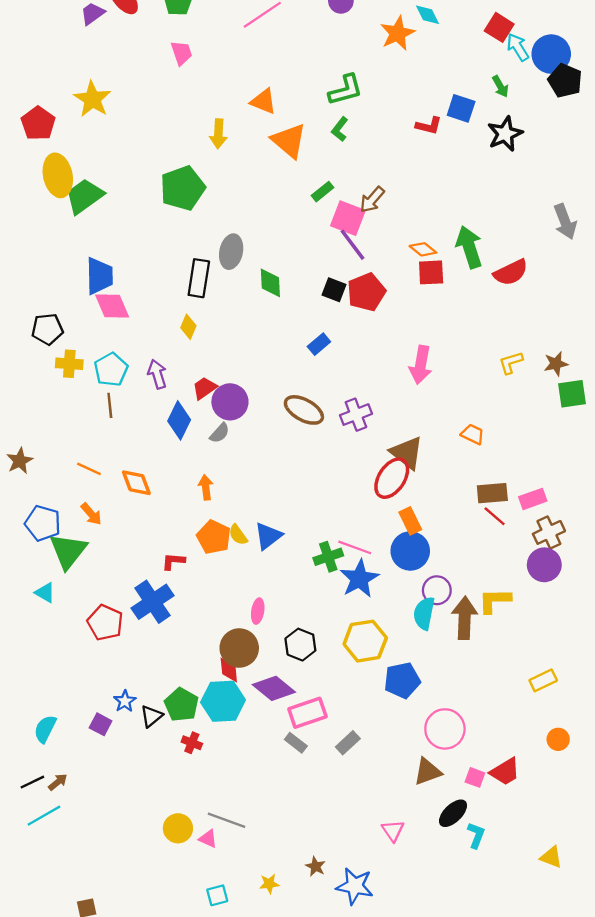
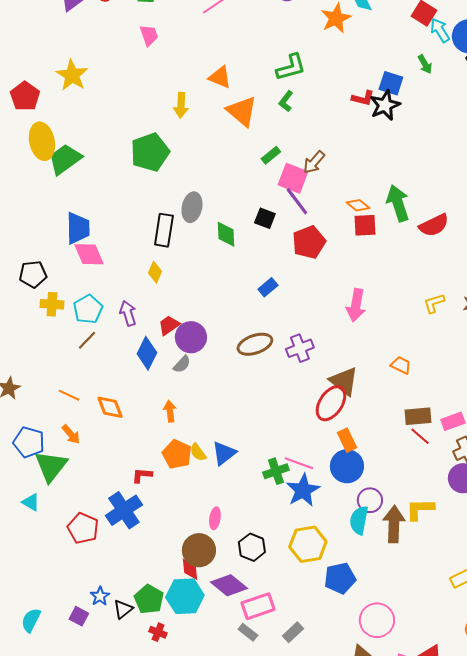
black star: (505, 134) -> (385, 105), moved
black square: (334, 290) -> (265, 218), moved
brown line: (110, 405) -> (87, 340), turned 50
brown ellipse: (304, 410) -> (255, 344), turned -48

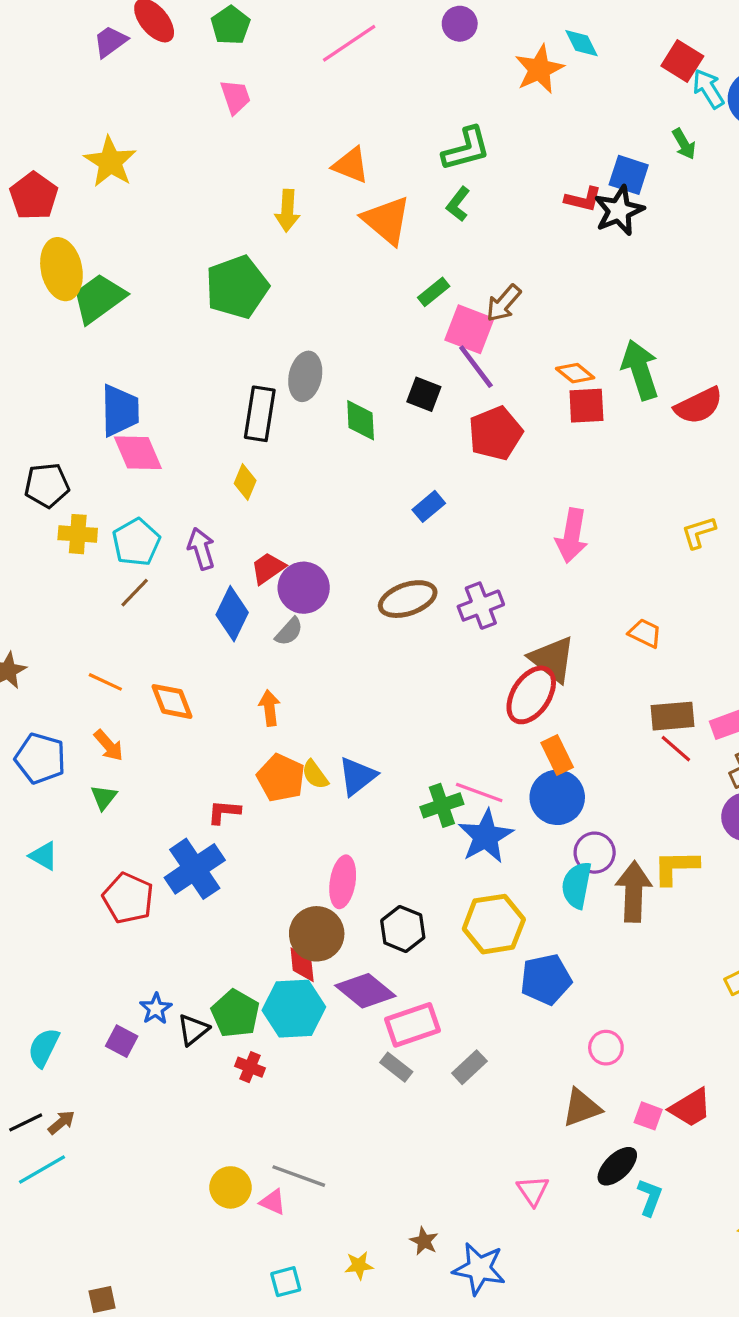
green triangle: (51, 466) -> (104, 797), moved, size x0.5
pink ellipse: (215, 518) -> (343, 882), size x1.4
pink circle: (377, 620) -> (606, 1048), size x0.6

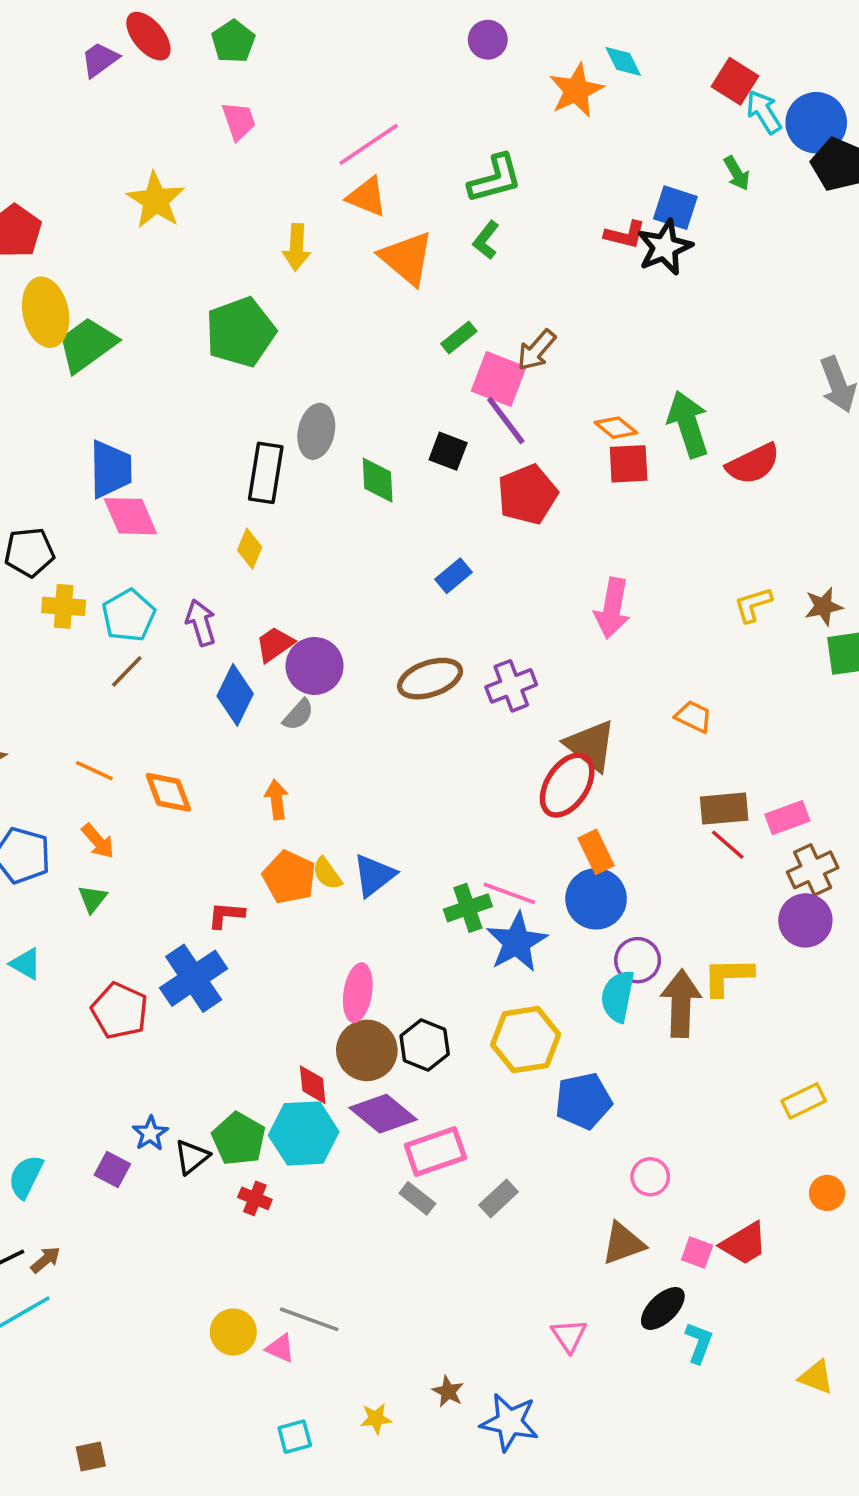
pink line: (349, 43) -> (369, 144), moved
yellow star: (110, 162) -> (156, 200), moved
brown circle: (317, 934) -> (367, 1050), moved

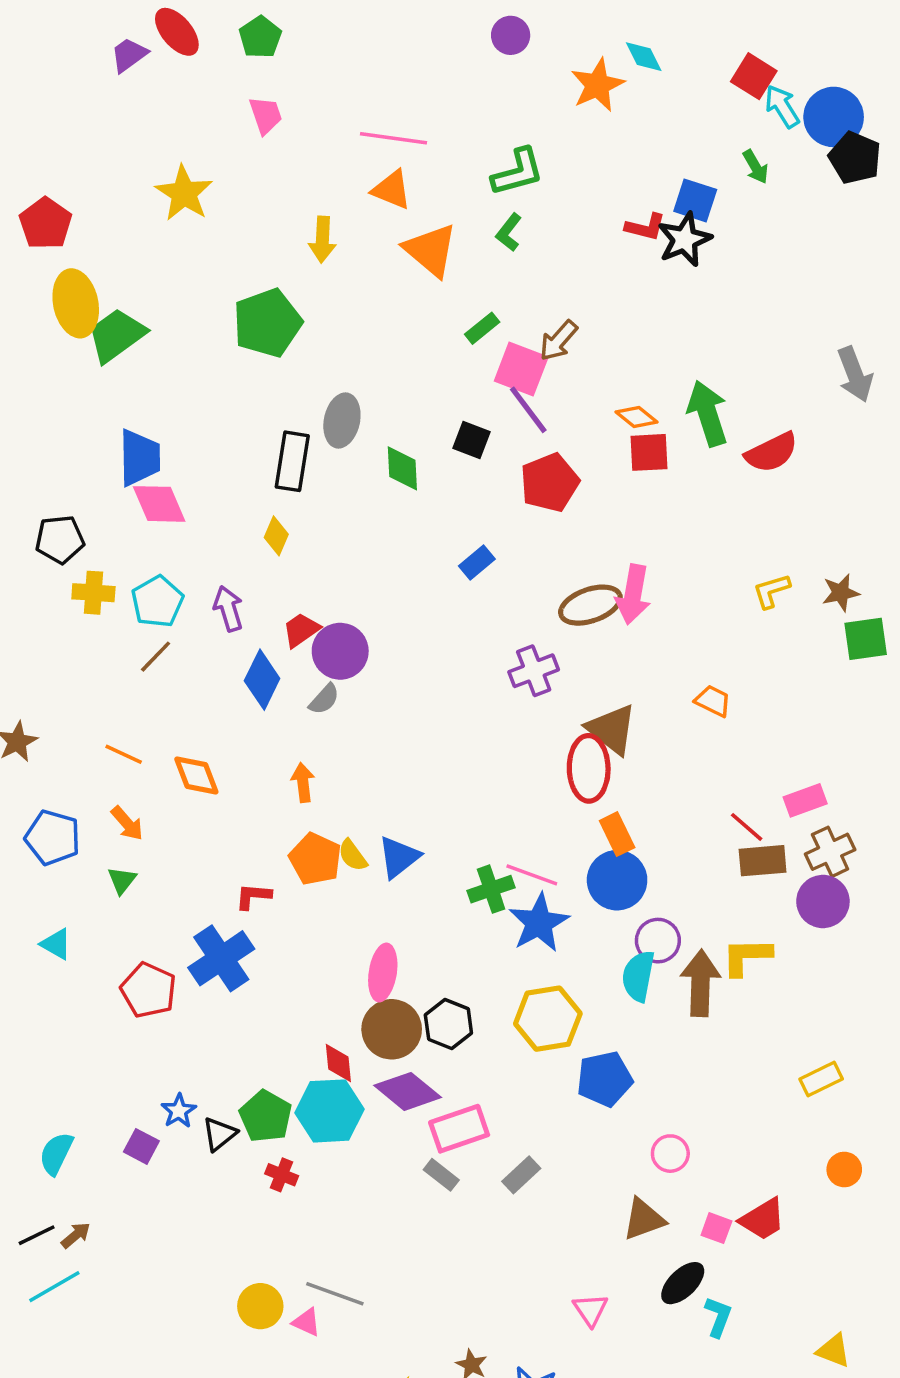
pink line: (369, 144) -> (393, 138), turned 42
brown ellipse: (430, 679) -> (590, 605), moved
red ellipse: (567, 785) -> (589, 768), turned -34
brown rectangle: (724, 809) -> (763, 861), moved

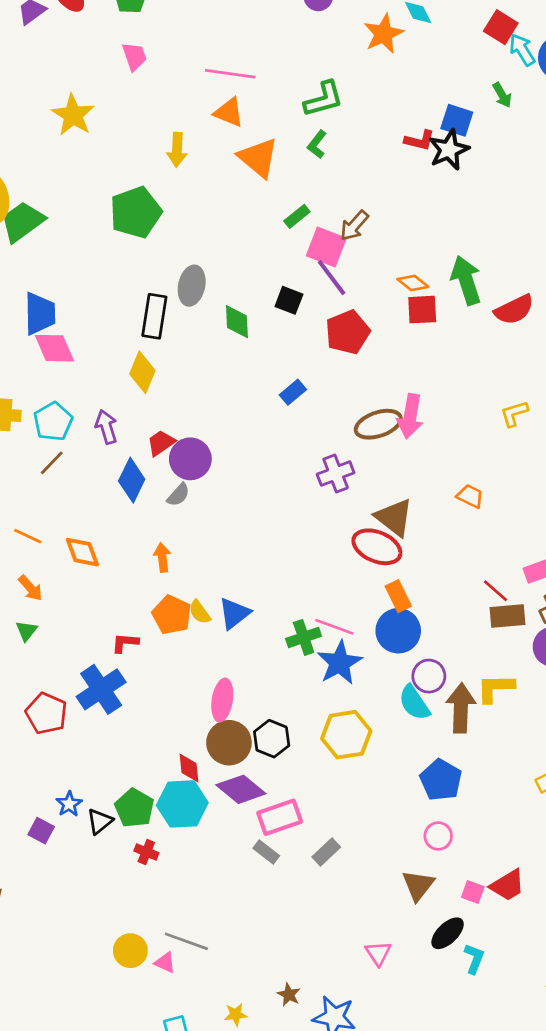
yellow diamond: (276, 536) -> (142, 372), size x1.4
red ellipse: (589, 768) -> (377, 547), turned -66
cyan semicircle: (638, 976) -> (414, 703), turned -45
blue pentagon: (605, 1079) -> (441, 780), moved, turned -30
brown triangle: (644, 1219) -> (418, 885), turned -32

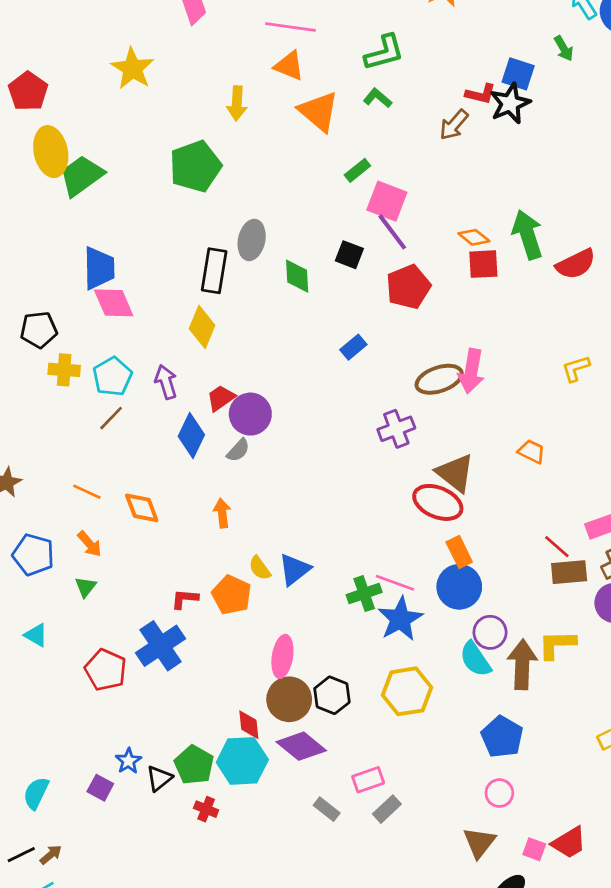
green L-shape: (317, 144) -> (378, 98), turned 92
brown arrow: (354, 226) -> (454, 125), moved
orange pentagon: (172, 615) -> (232, 595), moved
pink rectangle: (280, 817) -> (368, 780), moved, size x0.7

